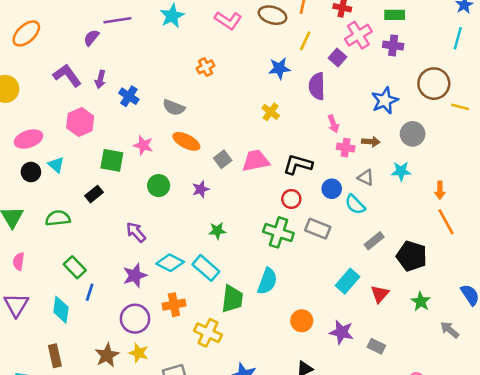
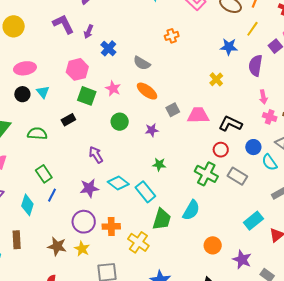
pink hexagon: (80, 122) -> (77, 69), moved
orange cross: (174, 305) -> (111, 226), moved
brown star: (107, 355) -> (57, 246), turned 30

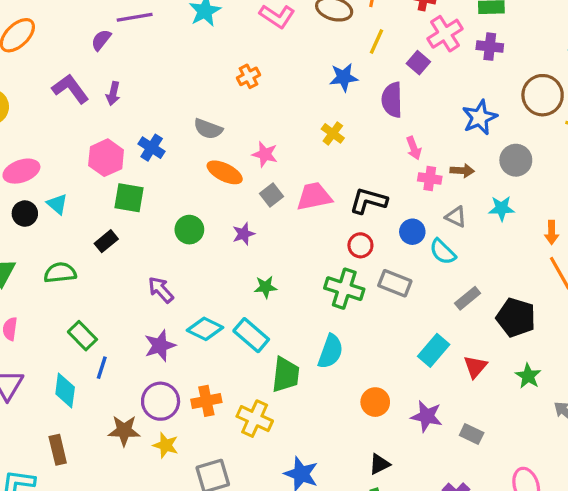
blue cross: (108, 48) -> (152, 148), moved
pink star: (113, 88) -> (265, 154), moved
brown star: (57, 246) -> (124, 431), moved

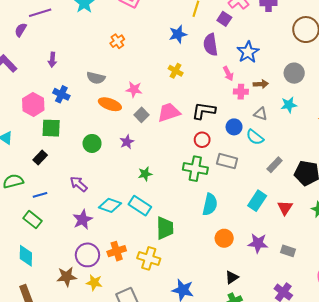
purple arrow: (113, 93) -> (52, 60), moved
blue star: (480, 117) -> (248, 52), moved
cyan semicircle: (330, 351) -> (210, 204), moved
blue line: (102, 368) -> (40, 195), moved, turned 64

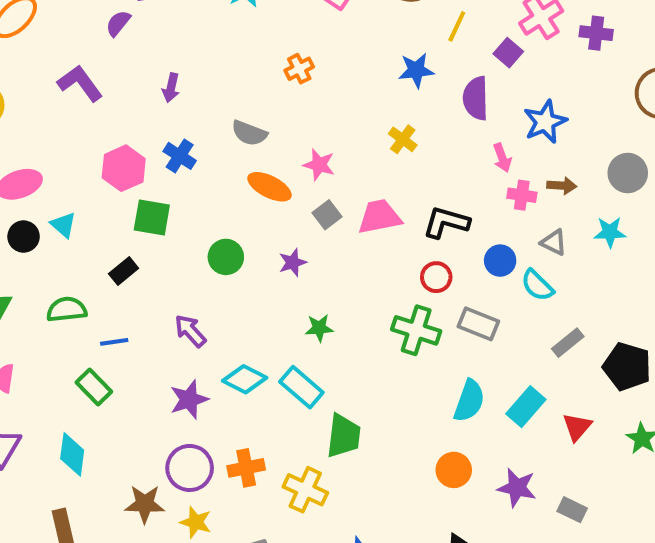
cyan semicircle: (210, 204) -> (469, 401), moved

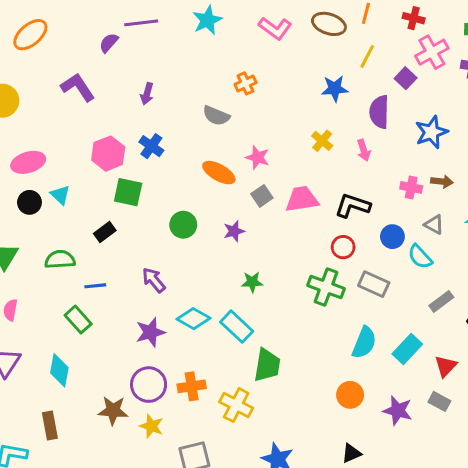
gray semicircle: (249, 133) -> (216, 116), moved
pink arrow: (502, 158) -> (364, 150), moved
gray rectangle: (572, 510) -> (439, 401), moved

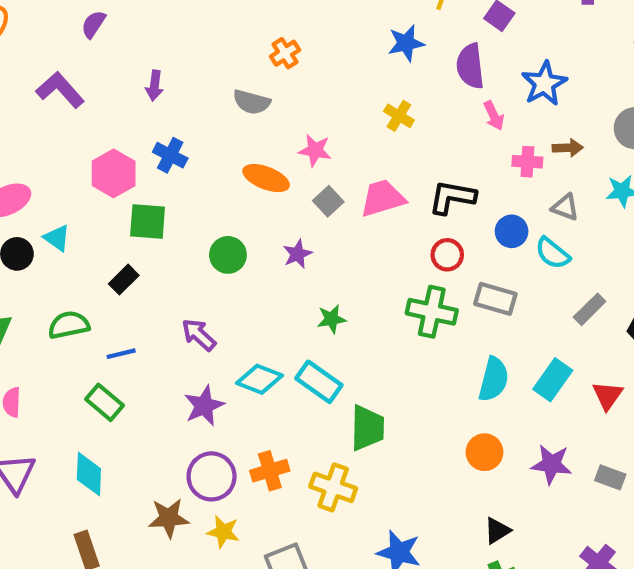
pink arrow: (364, 150) -> (494, 116), moved
gray rectangle: (439, 401) -> (610, 477), moved

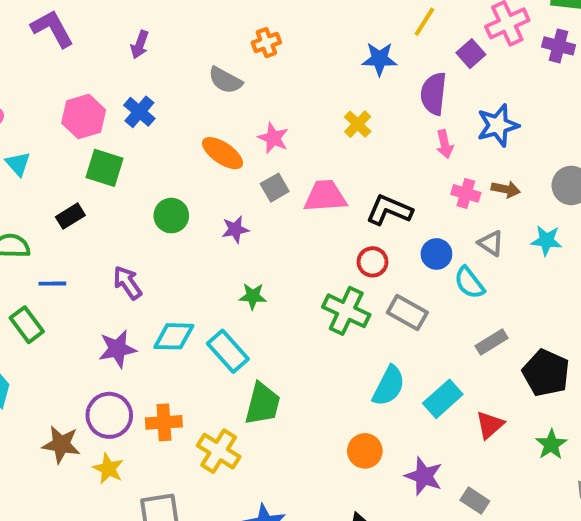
cyan diamond: (260, 379) -> (174, 336), turned -33

